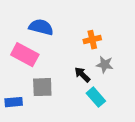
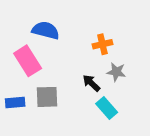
pink rectangle: (25, 55) -> (28, 61), turned 30
blue rectangle: (14, 102) -> (15, 102), moved

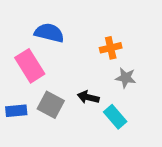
black arrow: (91, 83) -> (88, 97), moved, turned -30
gray square: (47, 97) -> (51, 105), turned 30

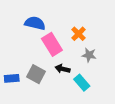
orange cross: (111, 48) -> (79, 34), turned -32
pink rectangle: (30, 66) -> (52, 44), moved

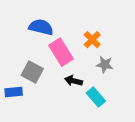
gray square: (36, 74) -> (32, 72), moved

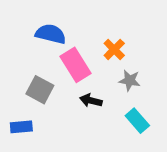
blue rectangle: (14, 92) -> (21, 127), moved
cyan rectangle: (96, 97) -> (137, 121), moved

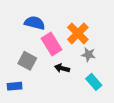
orange cross: (114, 49) -> (78, 33), size x1.5

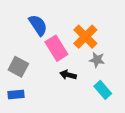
blue semicircle: (35, 23) -> (38, 25), turned 42
gray square: (27, 61) -> (18, 67), moved

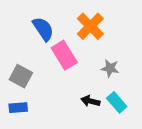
orange cross: (85, 37) -> (90, 26), moved
black arrow: (68, 75) -> (90, 101), moved

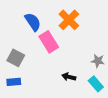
gray star: (110, 68) -> (98, 61), moved
cyan rectangle: (117, 102) -> (96, 84), moved

